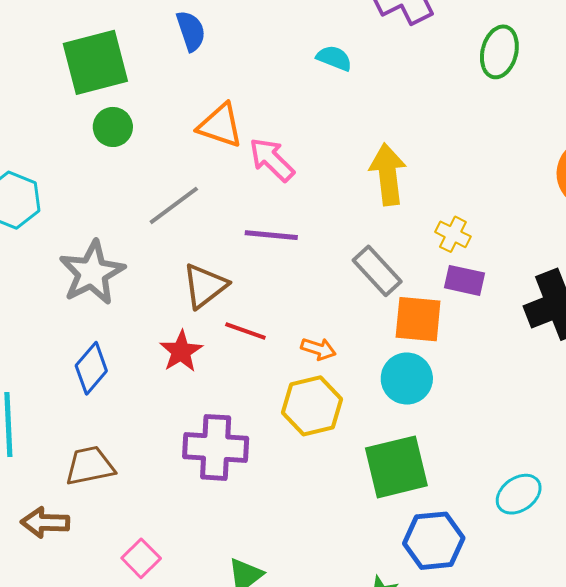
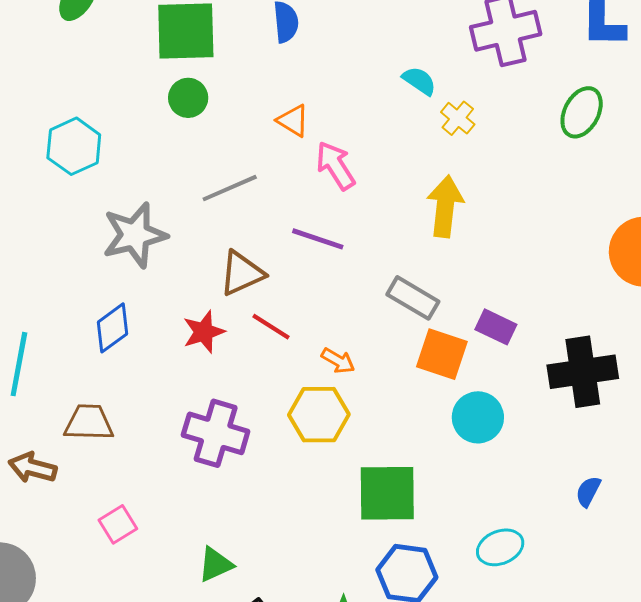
orange triangle: (220, 126) -> (293, 121), size x0.7
yellow cross: (453, 234) -> (458, 118), moved
gray rectangle: (377, 271) -> (413, 298), turned -30
cyan circle: (407, 379) -> (478, 417), moved

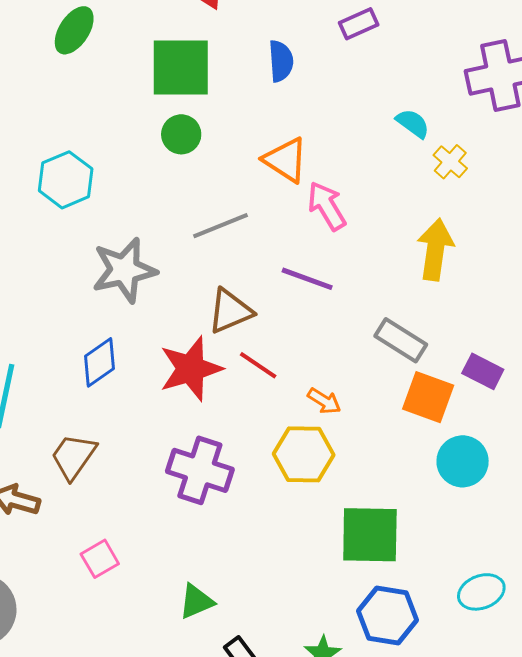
orange triangle: (293, 121) -> (285, 160), size x1.4
red star: (204, 332) -> (191, 369), size x1.5
brown trapezoid: (89, 423) -> (73, 456), turned -58

